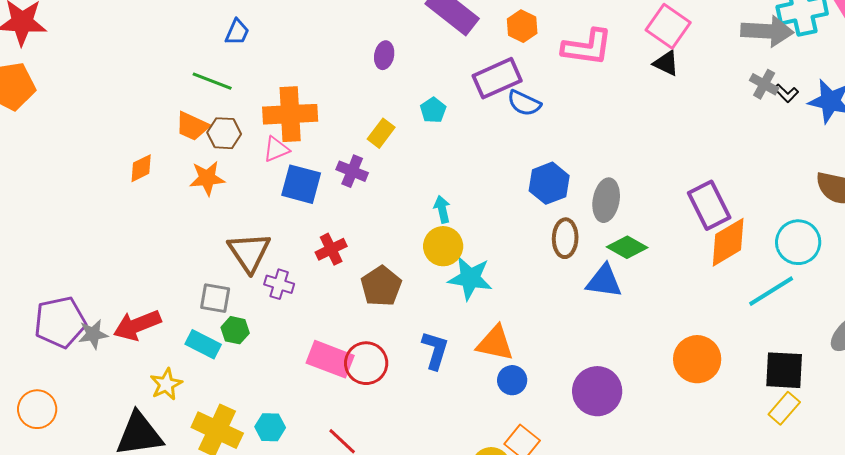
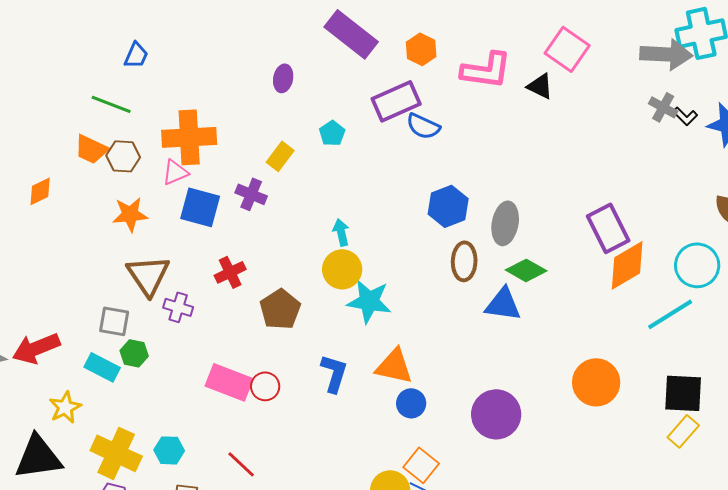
black triangle: (666, 63) -> (540, 86), moved
orange star: (207, 178) -> (130, 214), moved
red circle: (366, 363) -> (265, 386), size x0.7

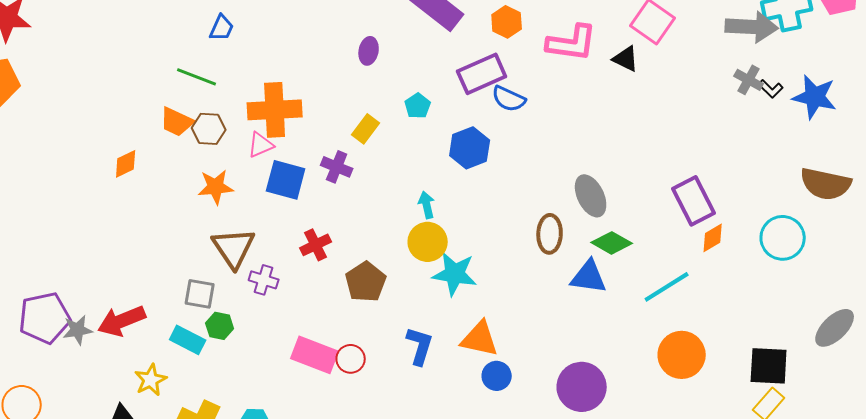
blue hexagon: (448, 206) -> (470, 148), moved
gray ellipse: (505, 223) -> (591, 196), turned -36
orange diamond: (627, 265) -> (713, 238), size x0.6
cyan line: (670, 314) -> (667, 287), moved

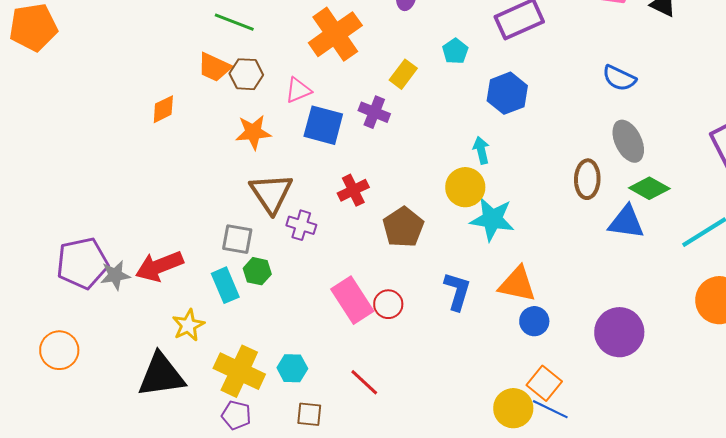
blue semicircle: (509, 99) -> (619, 78), moved
orange cross: (275, 110) -> (335, 34), moved, turned -32
cyan arrow: (427, 205) -> (481, 150), moved
cyan rectangle: (188, 340) -> (225, 285), turned 40
pink rectangle: (315, 355) -> (352, 300), turned 36

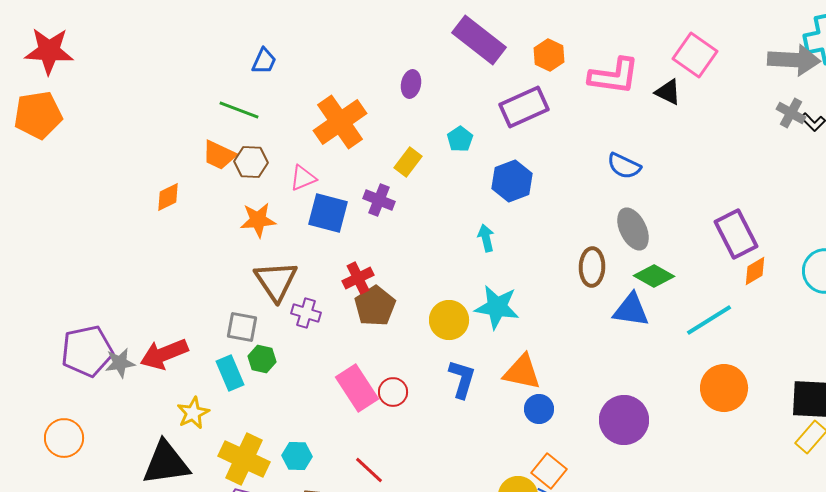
yellow circle: (465, 187) -> (449, 320), moved
brown pentagon: (403, 227) -> (375, 306), moved

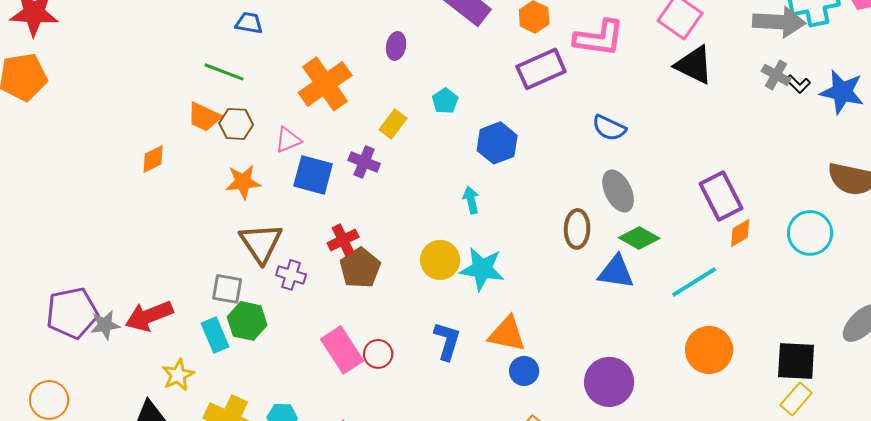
blue trapezoid: (264, 61) -> (249, 23), turned -104
black triangle: (668, 92) -> (694, 65), moved, size x1.5
purple rectangle: (524, 107) -> (541, 69), moved
yellow circle: (449, 320) -> (440, 260), moved
green hexagon: (262, 359) -> (247, 321), size x1.4

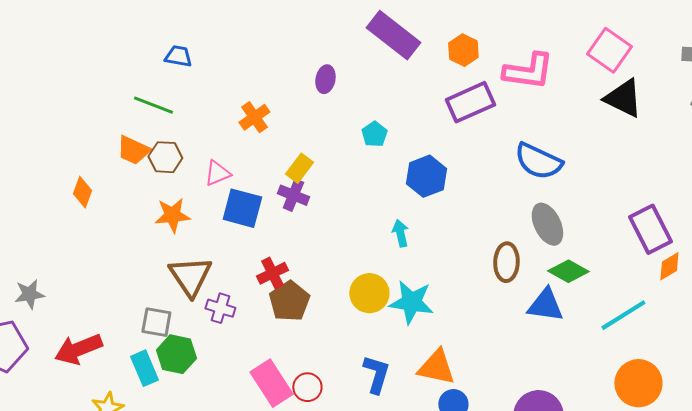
orange cross: (325, 84) -> (254, 117), size x0.6
yellow rectangle: (393, 124) -> (299, 168), moved
blue semicircle: (609, 128) -> (538, 161), size x1.4
orange diamond: (153, 159) -> (82, 192), turned -44
gray star: (105, 325) -> (29, 294), moved

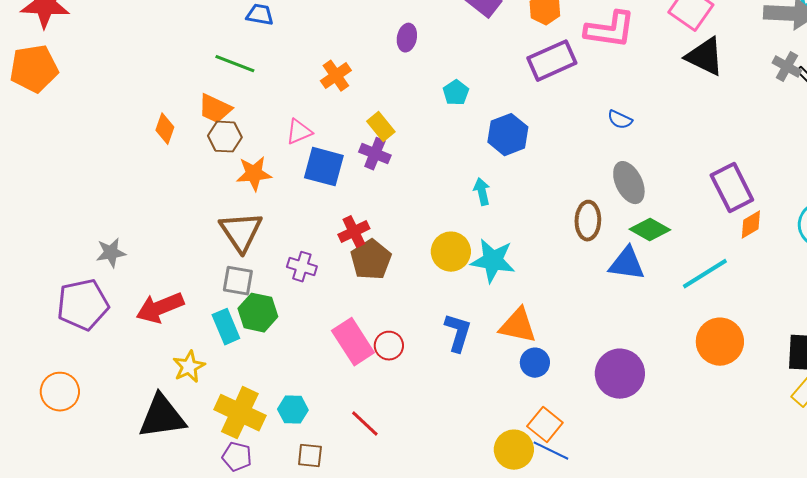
brown hexagon: (165, 157) -> (225, 137), moved
blue semicircle: (538, 161) -> (620, 120), size x0.5
yellow rectangle: (299, 168) -> (381, 127), turned -76
orange diamond: (82, 192) -> (165, 129), moved
brown triangle: (190, 276) -> (241, 232), moved

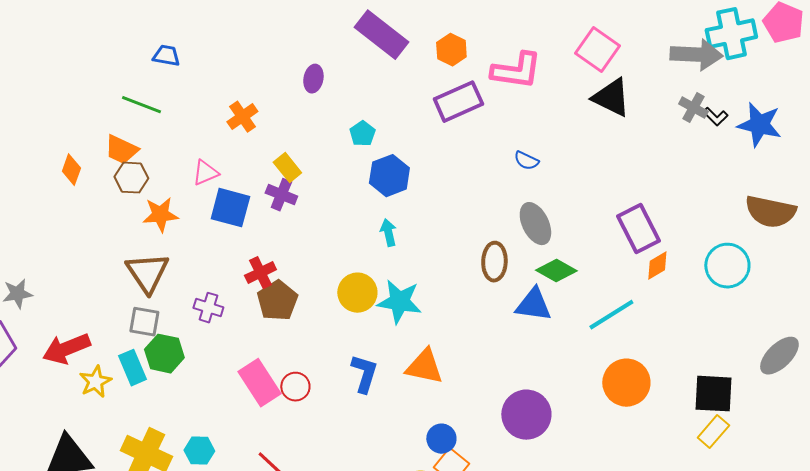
blue hexagon: (508, 135) -> (389, 176), moved
blue circle: (535, 363) -> (441, 439), moved
yellow star: (189, 367) -> (95, 382), moved

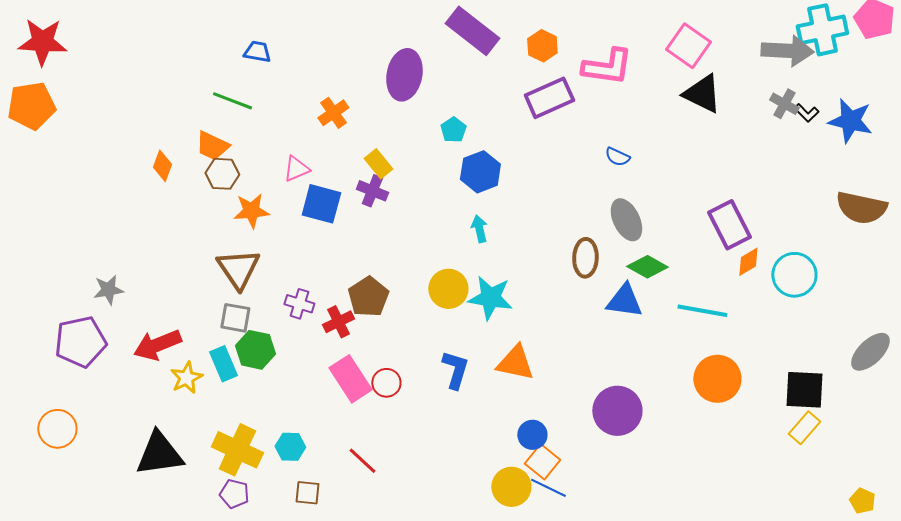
purple ellipse: (313, 79) -> (404, 75), size x1.8
cyan circle: (727, 266) -> (794, 275), moved
red cross: (260, 273) -> (338, 322), moved
cyan line: (611, 315) -> (702, 311), turned 42

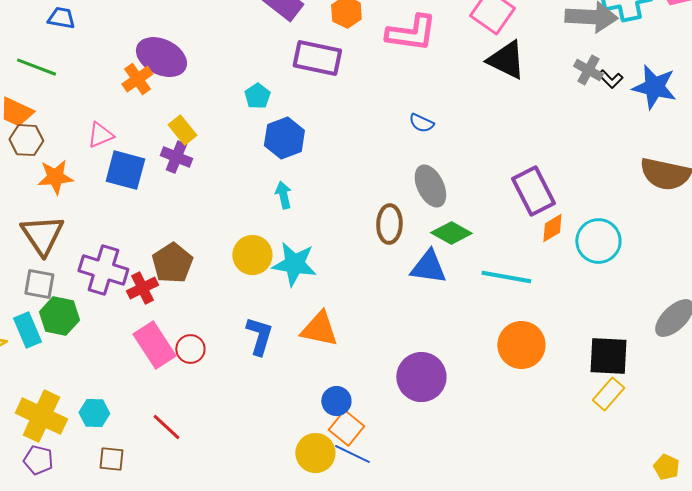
purple ellipse: (404, 75) -> (161, 57), moved, turned -75
purple rectangle: (549, 98) -> (317, 58), moved, turned 36
purple cross: (299, 304) -> (103, 270), size x1.6

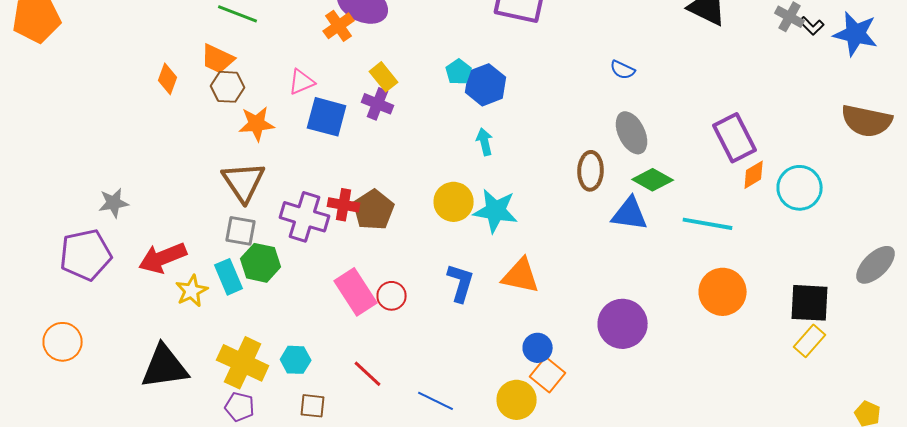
cyan pentagon: (257, 96) -> (459, 72), moved
red cross: (142, 288) -> (344, 205), moved, turned 36
blue line: (352, 454) -> (436, 401), moved

